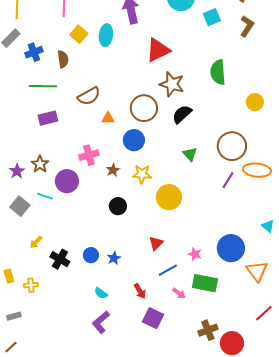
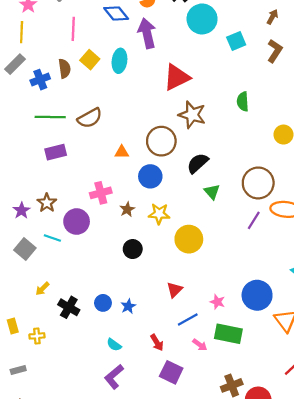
brown semicircle: (63, 59) -> (64, 69), moved
green semicircle: (218, 72) -> (243, 102), size x0.7
brown semicircle: (89, 96) -> (90, 118), moved
black semicircle: (182, 114) -> (198, 163), moved

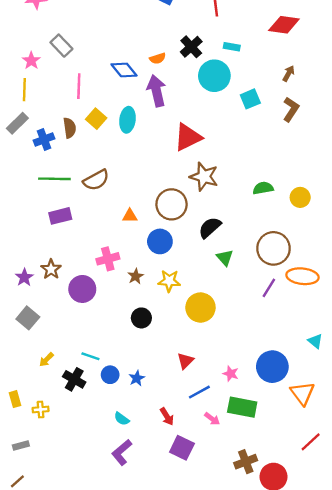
green semicircle: (243, 102) -> (263, 188), moved, turned 84
cyan line: (52, 238) -> (90, 356), moved

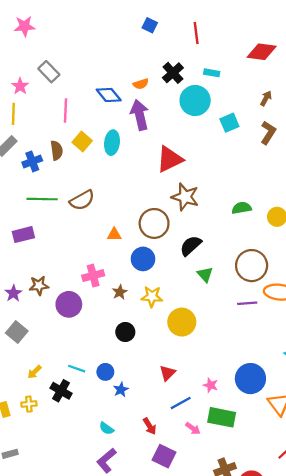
purple rectangle: (60, 216) -> (23, 235), moved
brown star: (51, 269) -> (39, 285), turned 30
purple line: (269, 288) -> (247, 303), turned 54
blue circle: (110, 375) -> (105, 372), moved
yellow cross: (41, 409) -> (29, 404), moved

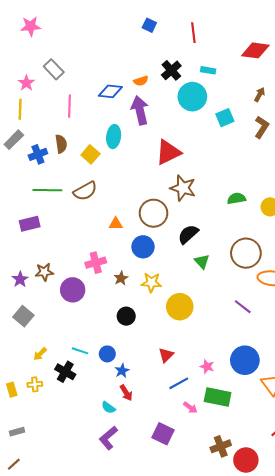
blue diamond: (109, 95) -> (110, 91), turned -45
yellow square: (82, 141) -> (90, 154), moved
purple line: (247, 303) -> (243, 307), moved, turned 42
red arrow: (150, 426) -> (126, 393), moved

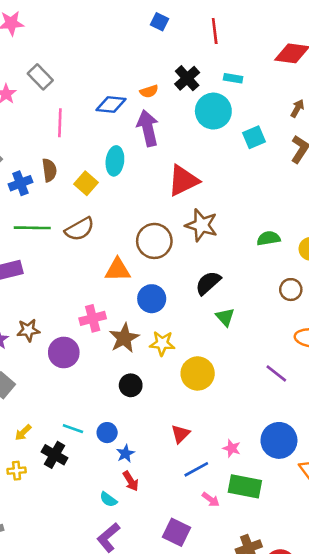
brown circle: (153, 213) -> (154, 241), moved
orange triangle: (116, 224) -> (118, 270), size x1.5
brown circle: (246, 253) -> (291, 290), moved, size x0.6
brown star: (121, 278) -> (124, 338), size x1.6

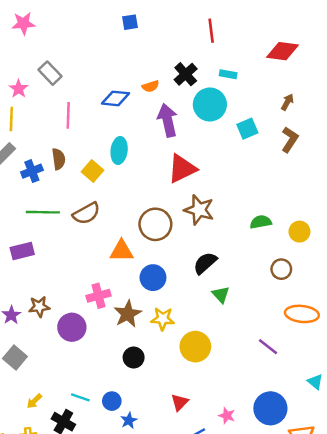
blue square: (160, 22) -> (130, 22), moved, turned -35
purple arrow: (148, 128) -> (168, 120), moved

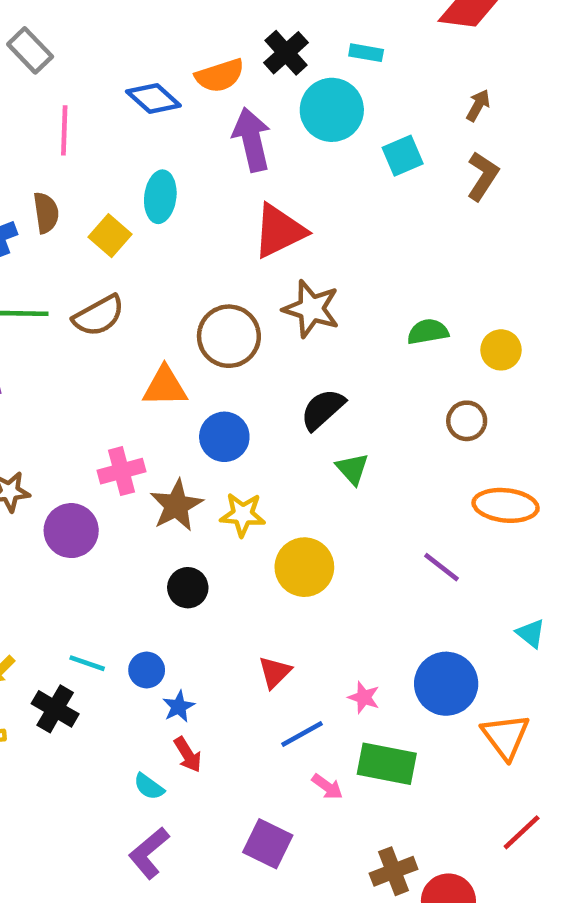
orange semicircle: (151, 86) -> (220, 76), size x1.5
blue diamond: (115, 98) -> (153, 98), turned 36

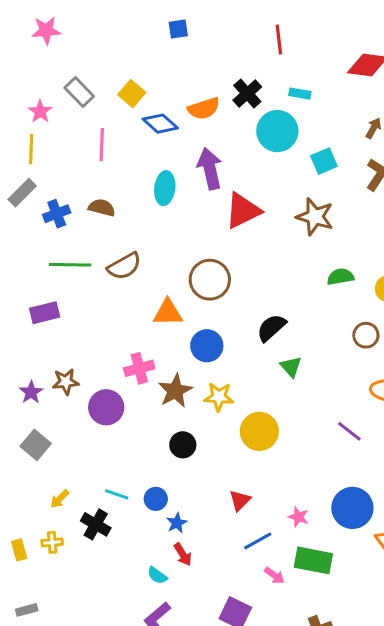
purple arrow: (252, 140) -> (210, 169), moved
brown semicircle: (46, 213) -> (102, 208), moved, turned -68
yellow square: (110, 236) -> (132, 94), moved
brown star: (311, 309) -> (315, 217), moved

